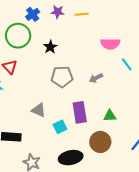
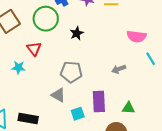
gray pentagon: (62, 77) -> (71, 72), moved

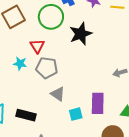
black star: (77, 33) -> (81, 34), size x1.6
gray pentagon: (71, 72) -> (47, 68), moved

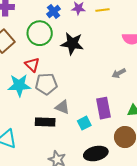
black star: (81, 34) -> (72, 44), turned -30
cyan star: (20, 64) -> (19, 85), size x1.6
black rectangle: (26, 115) -> (45, 122), moved

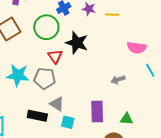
red triangle: (32, 65) -> (55, 56), moved
cyan square: (84, 123) -> (68, 122), moved, turned 32

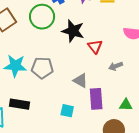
red triangle: (55, 56) -> (95, 47), moved
gray triangle: (57, 104) -> (80, 81), moved
black rectangle: (37, 116) -> (20, 104), moved

